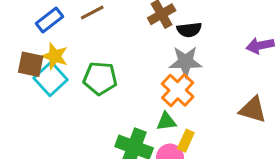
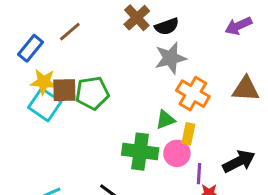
brown square: (31, 64) -> (64, 90), moved
orange cross: (178, 90) -> (193, 94), moved

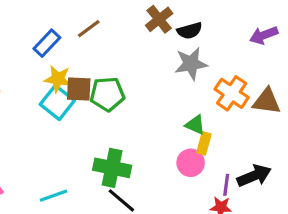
orange cross: (193, 94) -> (232, 93), moved
green triangle: (165, 120) -> (195, 125), moved, turned 40
green cross: (140, 152) -> (112, 168), moved
purple line: (199, 174) -> (226, 185), moved

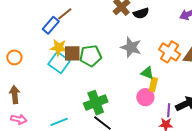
brown line: (89, 29) -> (65, 14), moved
gray star: (191, 64) -> (131, 47), moved, turned 30
green cross: (112, 168) -> (96, 103), turned -30

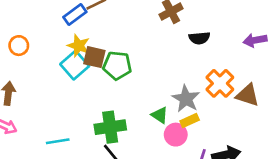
black semicircle: (141, 13) -> (199, 38), moved
gray star: (131, 47) -> (186, 99), moved
green triangle: (147, 73) -> (160, 115), moved
yellow rectangle: (153, 84) -> (190, 121), turned 40

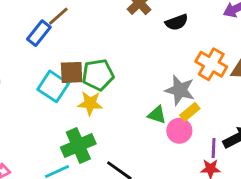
yellow star: (79, 46) -> (90, 103), moved
green cross: (110, 127) -> (78, 145), moved

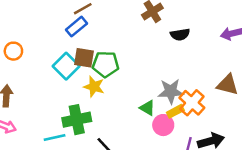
blue rectangle: (39, 33) -> (77, 27), moved
orange cross: (211, 64) -> (192, 103), moved
gray star: (180, 90) -> (171, 91), turned -30

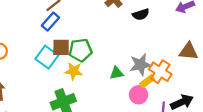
green triangle: (147, 108) -> (117, 73), moved, turned -32

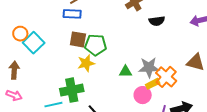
blue rectangle: (50, 22) -> (72, 14), turned 42
cyan square: (47, 57) -> (34, 43), moved
yellow star: (74, 71) -> (86, 63), turned -30

